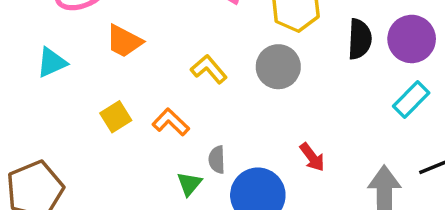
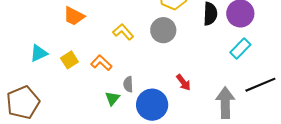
cyan triangle: (52, 62) -> (39, 53), moved

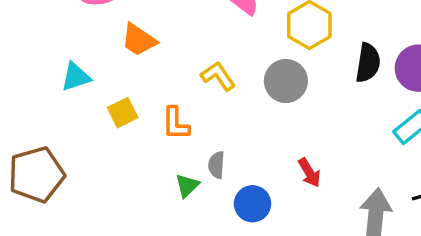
cyan triangle: (39, 53) -> (76, 77), moved
orange L-shape: (101, 63) -> (176, 123), turned -140
blue circle: (152, 105) -> (252, 204), size x0.7

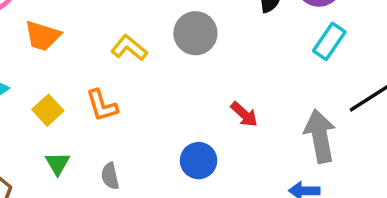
gray semicircle: (216, 165) -> (110, 176), moved
green triangle: (187, 185) -> (58, 164), moved

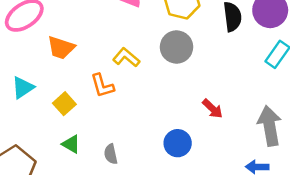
orange L-shape: (102, 106) -> (102, 86), moved
green triangle: (58, 164) -> (71, 144), turned -30

